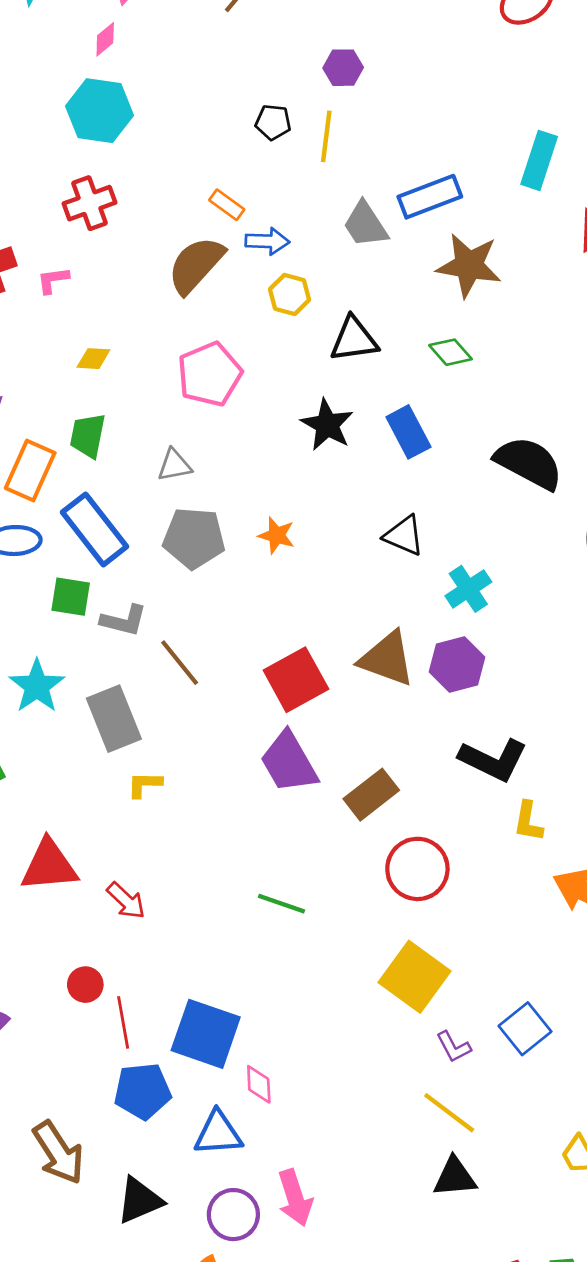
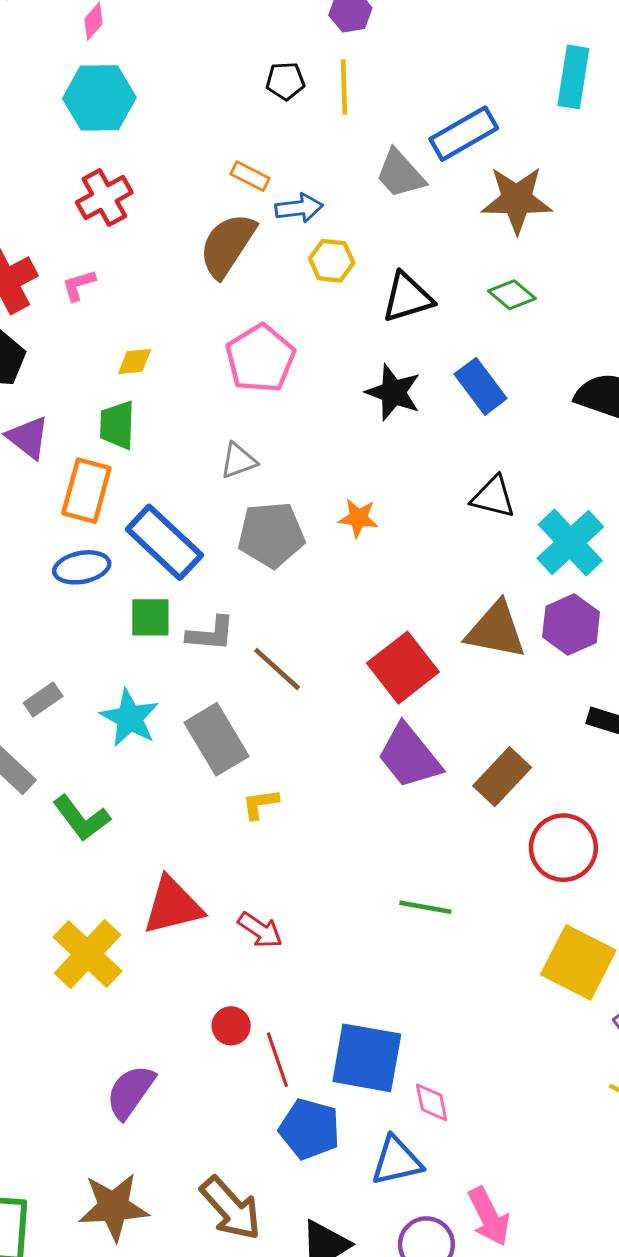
green trapezoid: (88, 436) -> (117, 425), moved
cyan cross: (468, 589) -> (570, 543), size x1.4
blue pentagon: (143, 1091) -> (310, 1129), turned 30

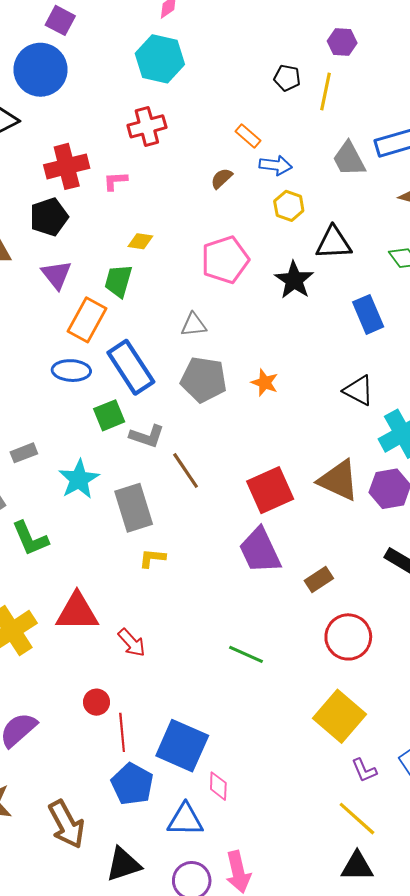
brown semicircle: (227, 245) -> (222, 178), size x0.5
black star: (393, 392) -> (294, 280), moved
green square: (150, 617) -> (109, 415), turned -36
brown rectangle: (502, 777) -> (319, 579), size x0.7

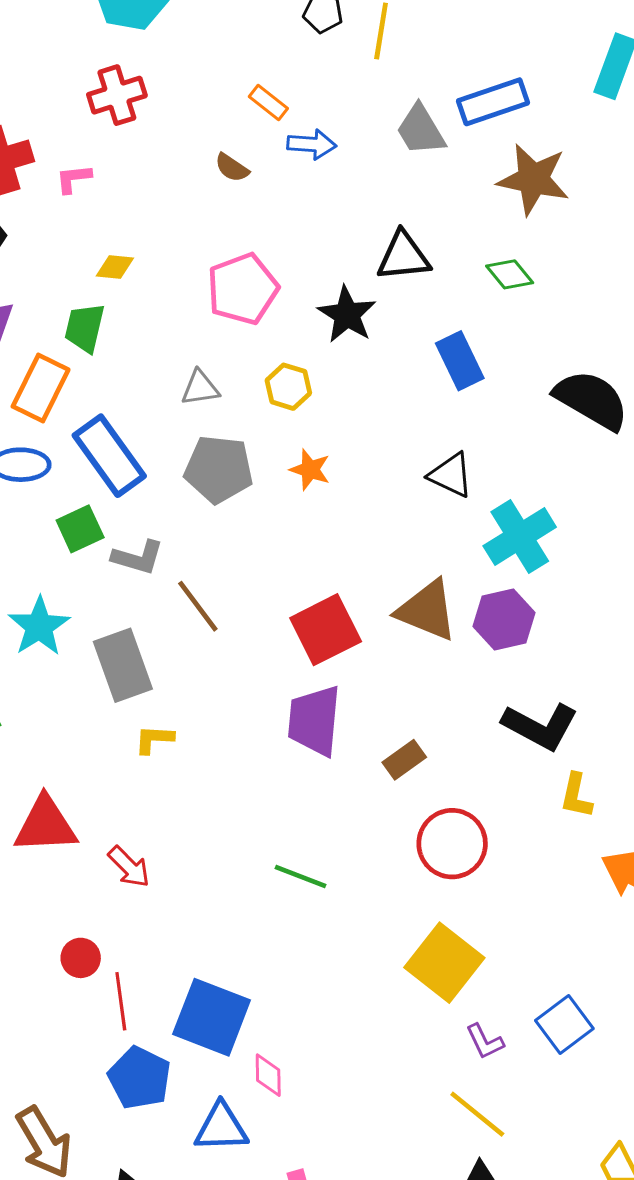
brown semicircle: (222, 178) -> (232, 168), turned -100
yellow hexagon: (289, 206) -> (288, 387), moved
purple trapezoid: (260, 551) -> (314, 721), turned 33

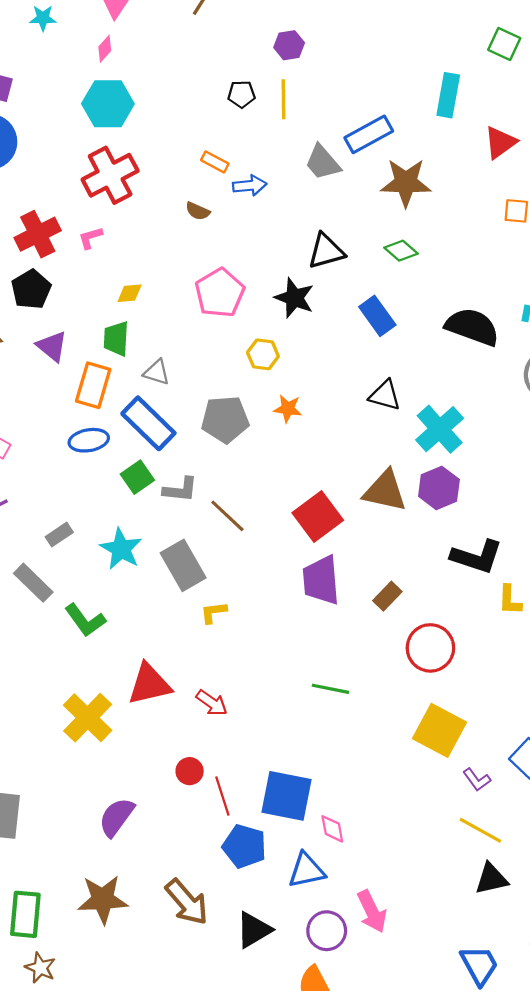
red cross: (117, 95) -> (110, 175), size x1.4
gray triangle: (200, 388) -> (157, 372), moved, turned 36

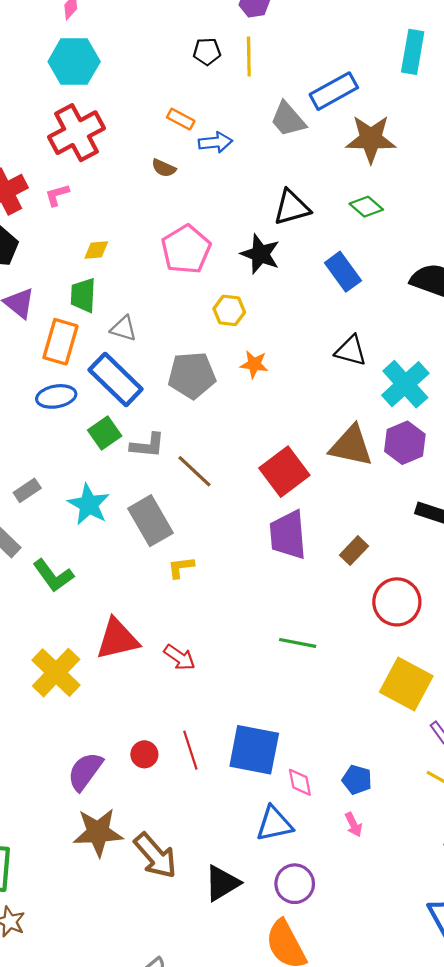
red circle: (190, 771) -> (144, 754), moved
blue pentagon: (244, 846) -> (357, 780), moved, size x0.7
brown star: (103, 899) -> (98, 832), moved
pink arrow: (372, 911) -> (353, 825), moved, size x0.6

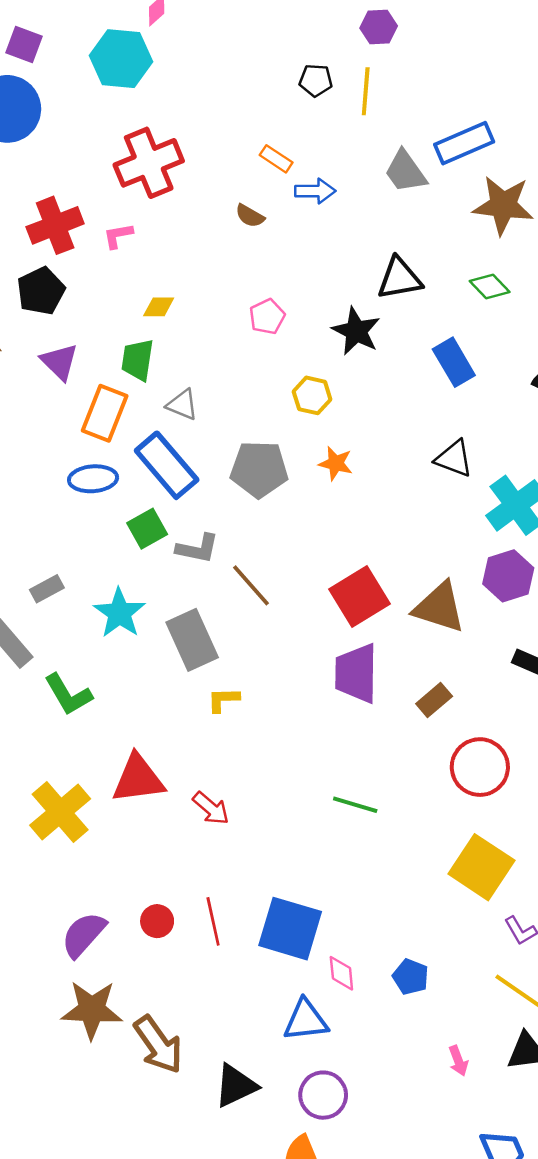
cyan hexagon: (74, 62) -> (121, 59), moved
pink pentagon: (186, 249) -> (267, 317), size x0.6
brown triangle: (351, 446) -> (439, 607), moved
pink arrow: (353, 825) -> (458, 1061), moved

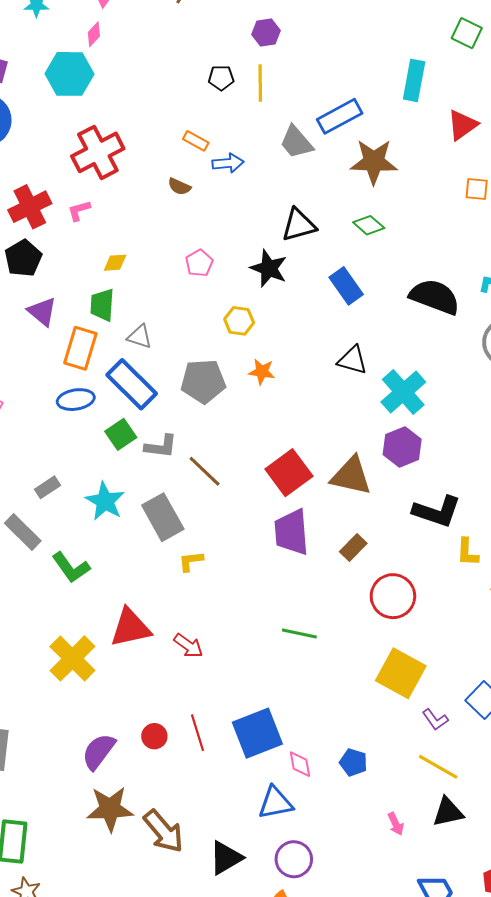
blue square: (290, 929) -> (257, 733), turned -33

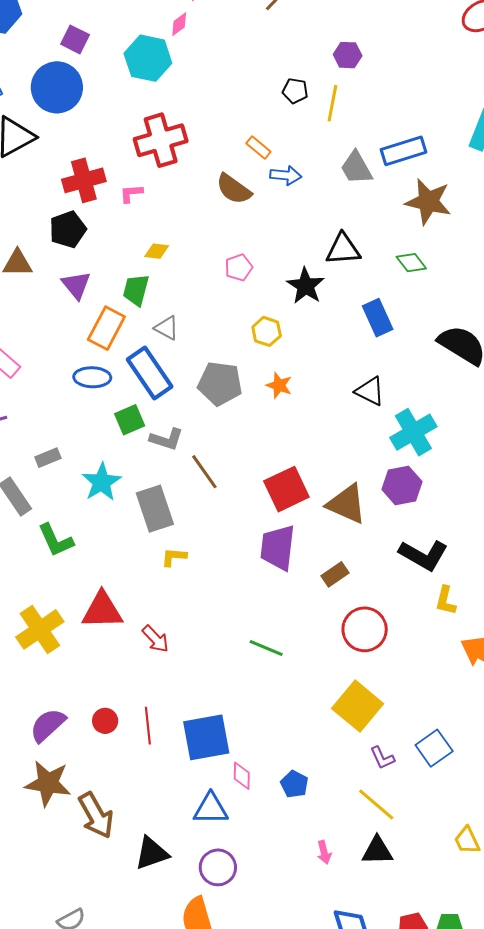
brown semicircle: (179, 187) -> (234, 189), size x1.6

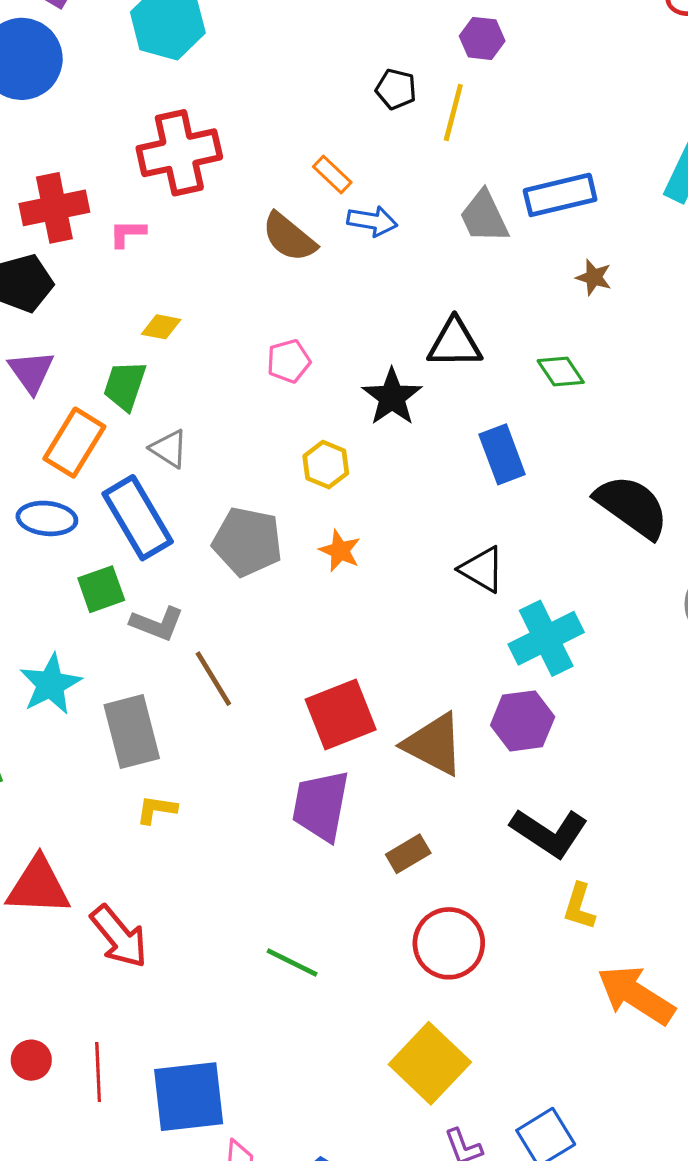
brown star: (428, 202) -> (594, 277), size x0.5
red arrow: (155, 639) -> (119, 937), size x1.4

